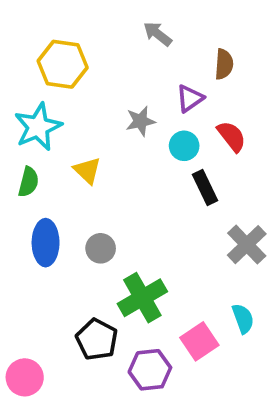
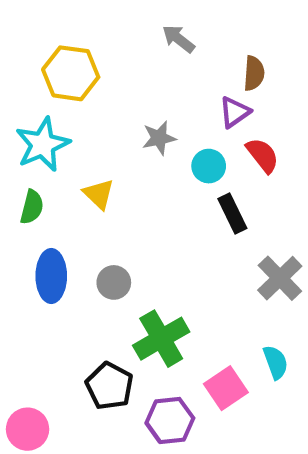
purple triangle: (190, 98) -> (235, 112), moved

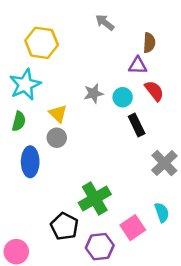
purple triangle: (235, 112) -> (138, 66), turned 36
gray star: (159, 138) -> (93, 93), moved
gray circle: (114, 282) -> (57, 138), moved

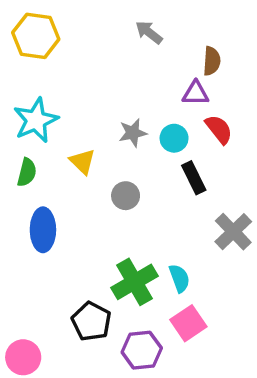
yellow hexagon: (42, 43) -> (36, 36), moved
gray circle: (57, 138) -> (126, 196), moved
cyan semicircle: (162, 212) -> (179, 278), moved

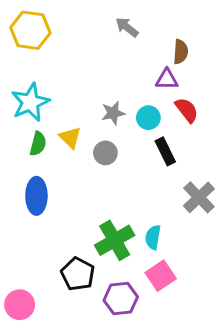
green semicircle: (27, 172) -> (38, 144), moved
gray circle: (126, 196) -> (105, 153), moved
cyan semicircle: (179, 278) -> (153, 237), turned -150

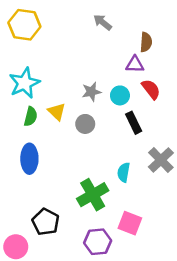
cyan semicircle: (153, 237) -> (124, 172), moved
black pentagon: (78, 274) -> (46, 222), moved
pink square: (161, 276) -> (130, 223), turned -35

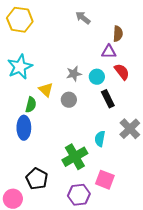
green semicircle: (31, 117) -> (31, 105), moved

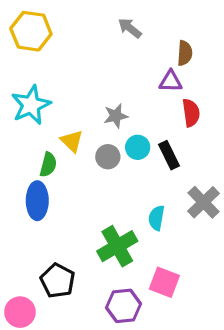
red semicircle: (122, 72) -> (191, 113), turned 30
cyan circle: (97, 77) -> (138, 147), moved

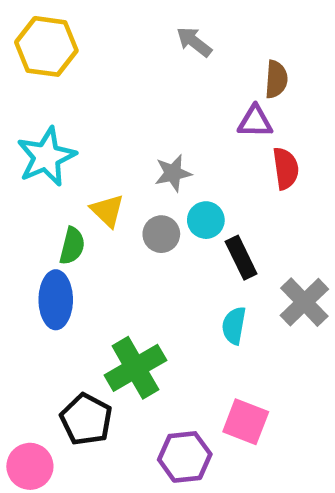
black rectangle: (169, 155) -> (241, 258), moved
green cross: (117, 246) -> (135, 368), moved

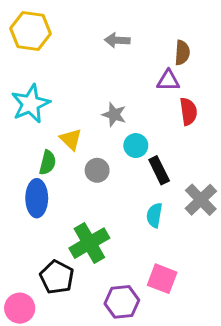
gray arrow: (194, 42) -> (117, 40), moved, turned -35
gray star: (173, 173) -> (114, 115), turned 30
gray circle: (161, 234) -> (97, 170), moved

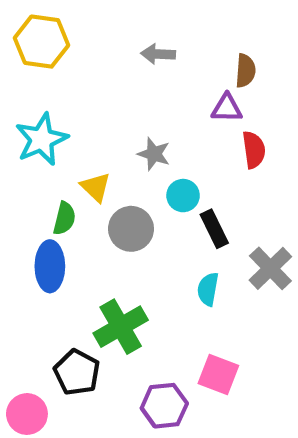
gray circle: (97, 170) -> (131, 229), size x1.4

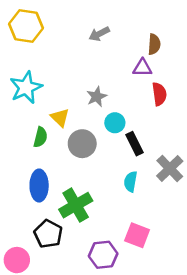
gray arrow: (158, 54) -> (99, 34), turned -30
gray star: (154, 154) -> (97, 97), turned 30
blue ellipse: (50, 266) -> (39, 186), moved

